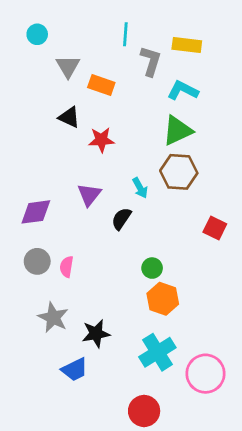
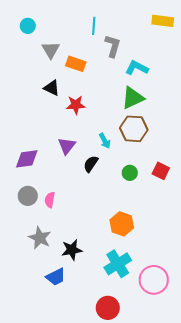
yellow rectangle: (187, 45) -> (163, 21), moved
green circle: (152, 268) -> (130, 173), moved

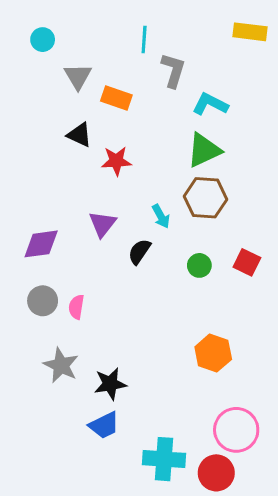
orange hexagon: (122, 224) -> (213, 353), moved
cyan cross: (118, 264) -> (164, 459), moved, turned 36
blue trapezoid: (56, 277) -> (104, 425), moved
red circle: (108, 308) -> (216, 473), moved

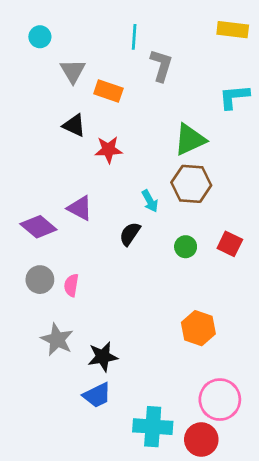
cyan L-shape: (210, 104) -> (234, 97), moved, turned -32
purple triangle: (103, 224) -> (80, 208), moved, turned -40
purple diamond: (41, 244) -> (38, 227), turned 48

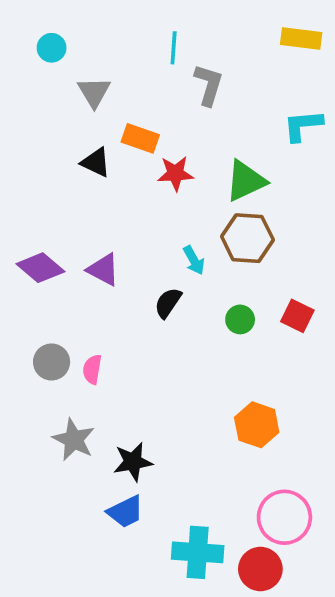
orange rectangle: (108, 91) -> (140, 138), moved
red star: (108, 150) -> (175, 173), moved
purple diamond: (38, 227) -> (40, 268), moved

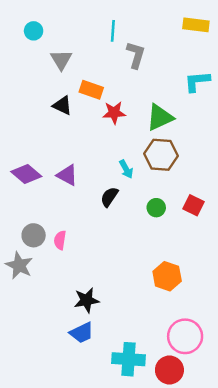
gray star: (74, 440) -> (19, 265), moved

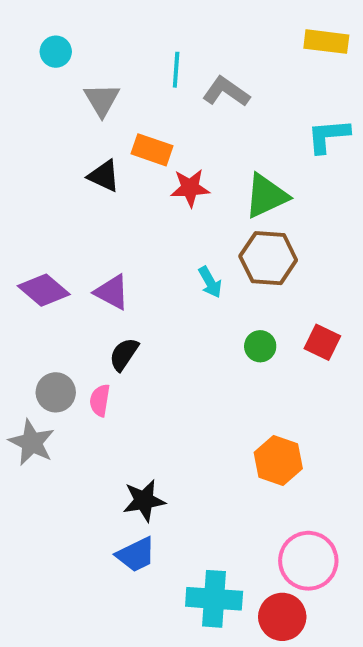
cyan line: (113, 31) -> (176, 70), moved
gray L-shape: (136, 55) -> (226, 92), turned -72
black semicircle: (109, 197) -> (124, 354), moved

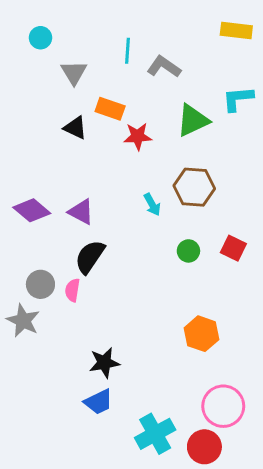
green triangle: (266, 196) -> (193, 120), moved
black semicircle: (124, 354) -> (90, 257), size x1.4
cyan cross: (214, 599) -> (155, 434), turned -33

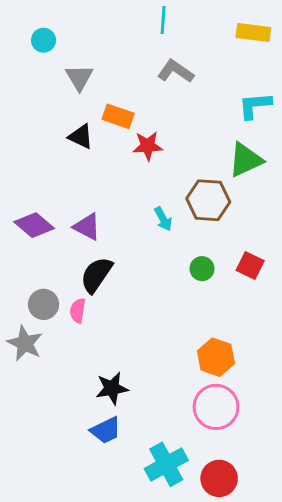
cyan line: (128, 51) -> (163, 20), moved
green triangle: (193, 120) -> (246, 160), moved
pink circle: (223, 406) -> (216, 407), moved

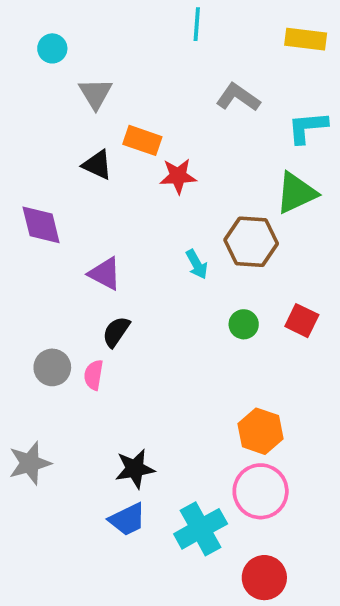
gray L-shape: (176, 71) -> (238, 97), moved
purple diamond: (34, 225) -> (41, 225), moved, turned 36
black semicircle: (96, 275) -> (116, 332), size x0.7
gray star: (25, 343) -> (30, 463), moved, turned 30
cyan cross: (166, 464) -> (201, 529), moved

